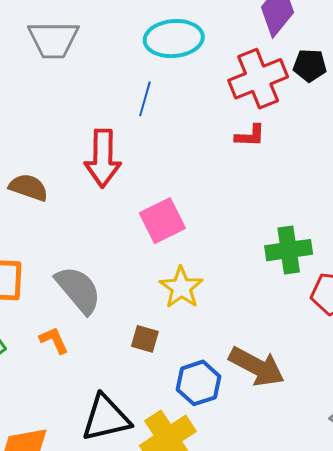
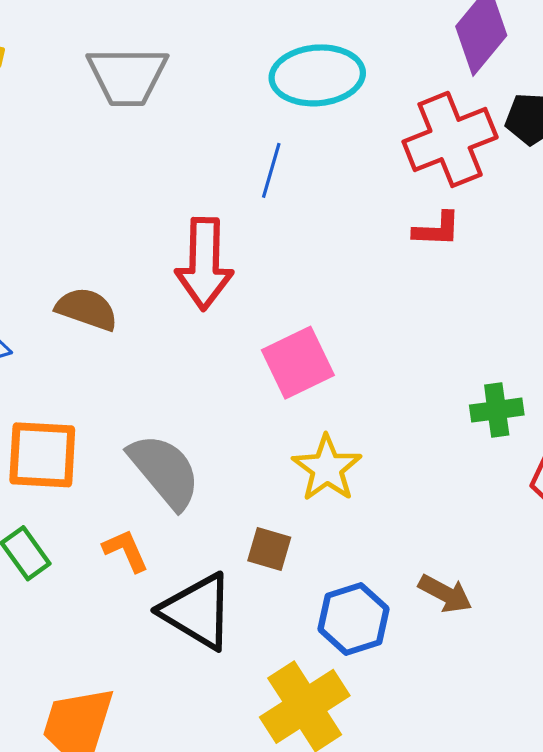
green cross: (289, 250) -> (497, 410), size x0.7
brown arrow: (257, 367) -> (445, 594), size x0.6
black triangle: (106, 418) -> (197, 611), moved, turned 44

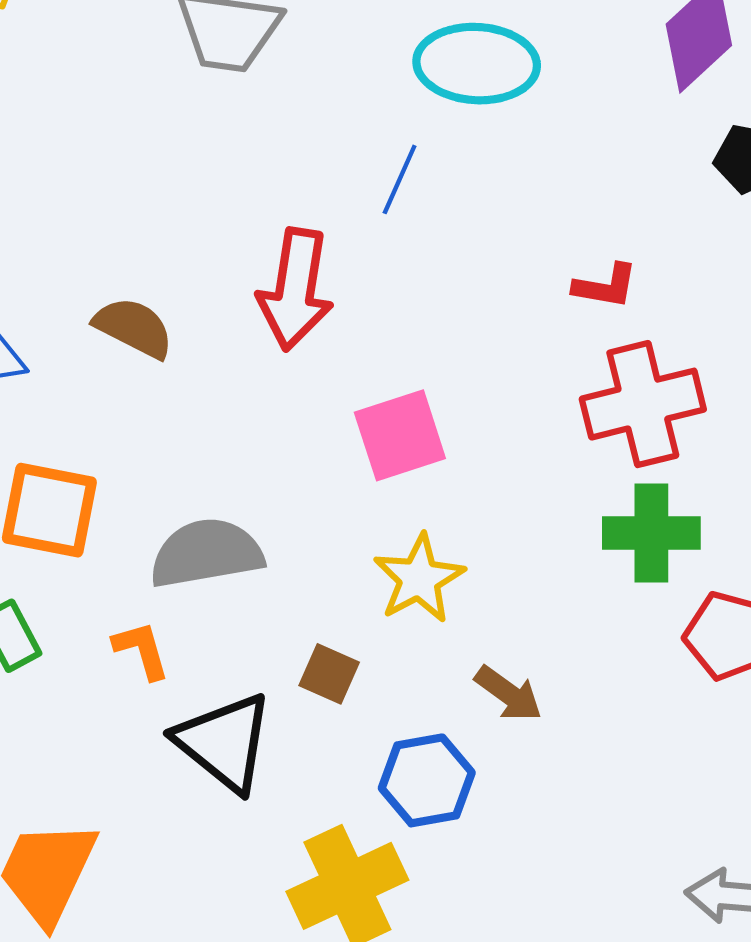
red cross: (450, 139) -> (643, 404), moved
green cross: (497, 410) -> (651, 533), size x1.4
gray semicircle: (165, 471) -> (206, 553), turned -68
brown arrow: (445, 594) -> (508, 694), moved

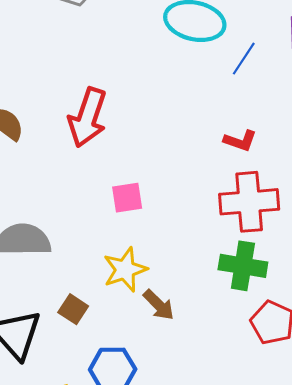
blue line: (400, 179) -> (244, 59), moved
pink square: (400, 435) -> (127, 198), size x0.7
brown arrow: (508, 694) -> (159, 305), moved

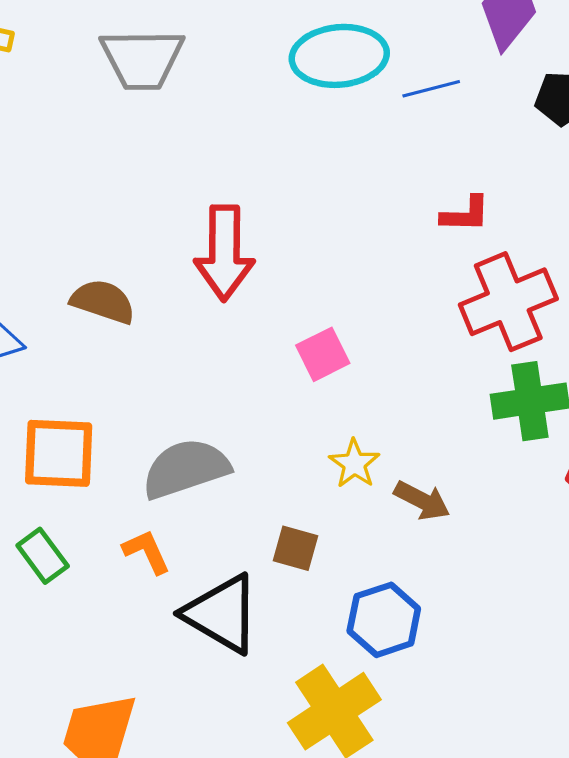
blue line: (244, 59) -> (431, 89), turned 60
yellow star: (125, 270) -> (354, 464), size x0.7

